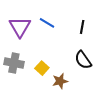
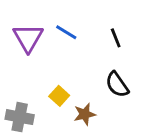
black line: (82, 27) -> (116, 38), turned -32
gray cross: (14, 63) -> (20, 117), moved

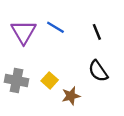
gray cross: (20, 117) -> (16, 80), moved

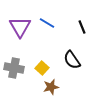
black semicircle: (98, 71) -> (72, 60), moved
brown star: (71, 96) -> (51, 87), moved

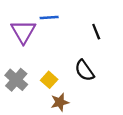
blue line: (47, 23) -> (49, 17), moved, turned -35
gray cross: (14, 68) -> (16, 80), turned 30

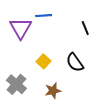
gray cross: (16, 80) -> (16, 84), moved
yellow square: (49, 80) -> (44, 61), moved

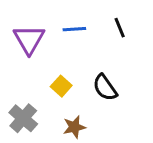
blue line: (44, 16) -> (74, 29), moved
black line: (85, 28) -> (120, 28), moved

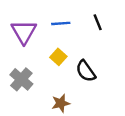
yellow square: (61, 86) -> (58, 57), moved
gray cross: (23, 118) -> (21, 79), moved

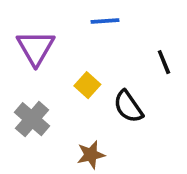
black line: (98, 22) -> (164, 62), moved
blue line: (61, 23) -> (105, 21), moved

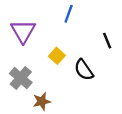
blue line: (105, 21) -> (69, 14), turned -66
brown star: (91, 155) -> (42, 101), moved

